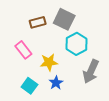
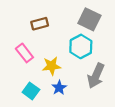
gray square: (64, 19) -> (89, 19), moved

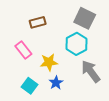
gray arrow: (96, 76) -> (91, 71), turned 120

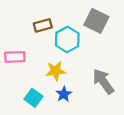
cyan hexagon: (76, 44) -> (67, 39), moved
pink rectangle: (23, 50) -> (15, 57), moved, turned -54

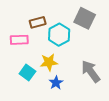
pink rectangle: (15, 57) -> (19, 40), moved
cyan square: (33, 98) -> (27, 72), moved

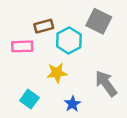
cyan square: (27, 72) -> (29, 99), moved
blue star: (56, 83) -> (72, 104), moved

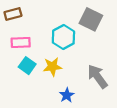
brown rectangle: (44, 26) -> (13, 14), moved
cyan square: (29, 99) -> (27, 66), moved

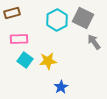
cyan hexagon: (63, 37) -> (57, 20), moved
gray arrow: (97, 76) -> (94, 42), moved, size x0.7

